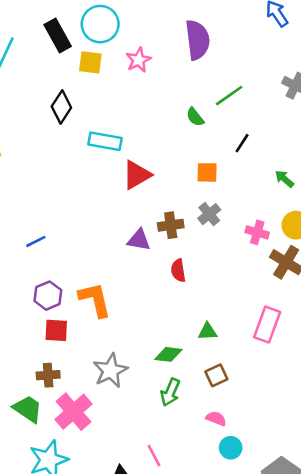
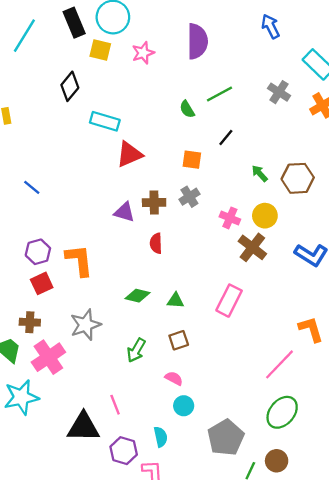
blue line: (36, 241) -> (32, 187), moved, turned 60
red square: (56, 330) -> (42, 283), turned -35
green diamond: (168, 354) -> (137, 296), moved

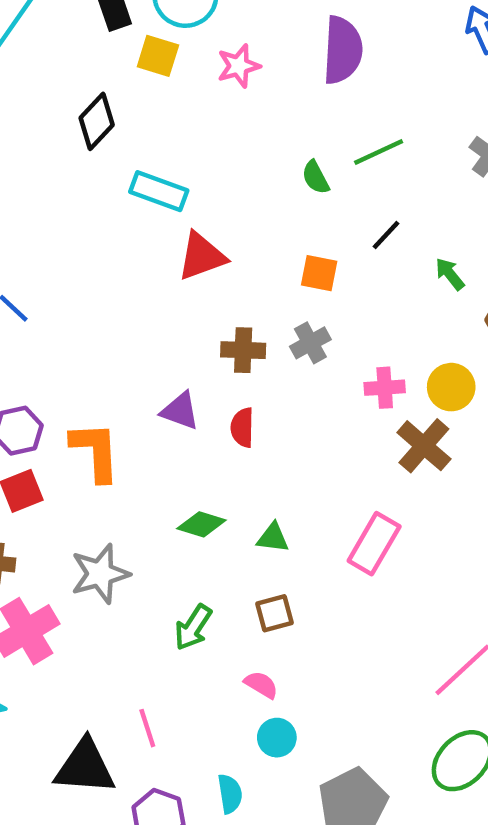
green arrow: (260, 173) -> (450, 274), moved
purple triangle: (124, 212) -> (180, 411), moved
pink cross: (230, 218) -> (385, 388), turned -30

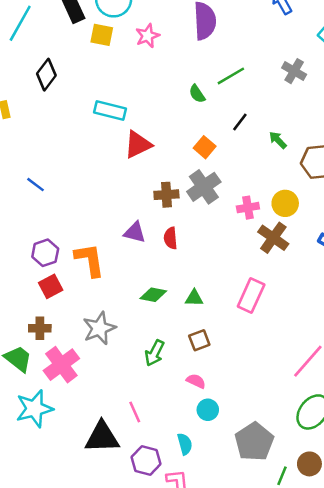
black diamond: (97, 121) -> (46, 75), moved
orange square: (319, 273) -> (205, 147), turned 35
gray cross: (310, 343) -> (204, 187), size x1.5

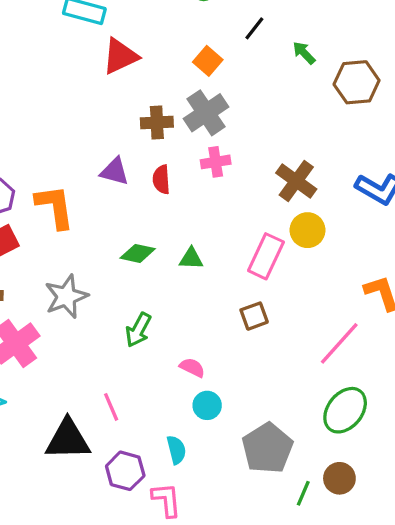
yellow circle: (285, 203) -> (308, 230), moved
pink cross: (248, 208) -> (216, 162), moved
brown square: (199, 340) -> (254, 316), moved

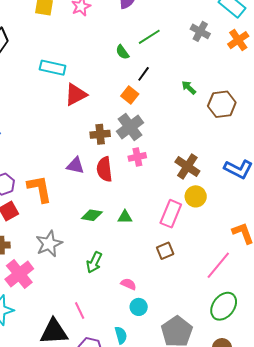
black line: (254, 28) -> (144, 74), moved
red semicircle: (161, 180) -> (104, 169), size x1.4

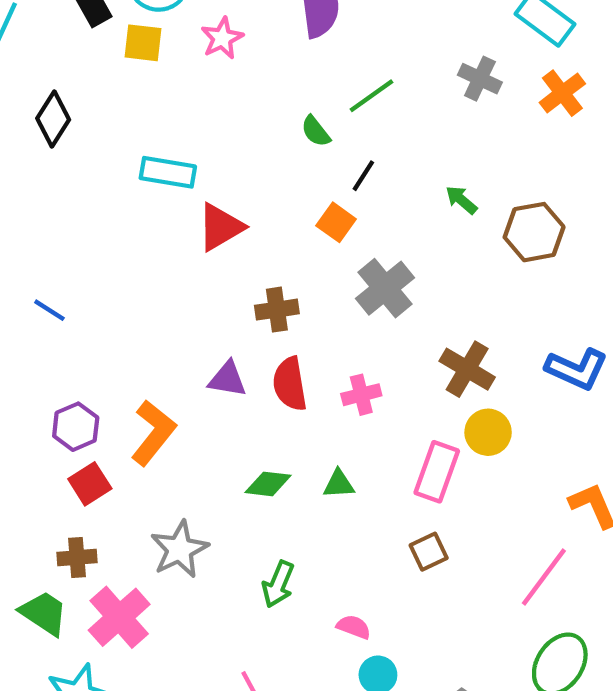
gray cross: (130, 127) -> (385, 288), moved
pink cross: (137, 157) -> (361, 395), moved
orange L-shape: (40, 189) -> (153, 433), turned 52

